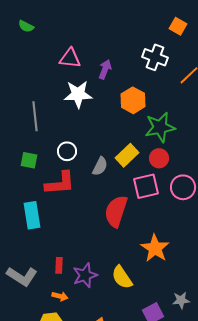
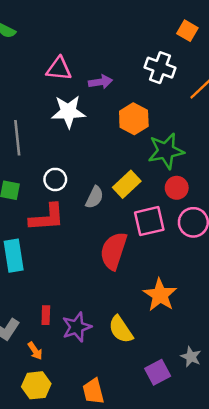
purple arrow: (105, 69) -> (101, 82), turned 60
red circle: (159, 158) -> (177, 188), moved
orange arrow: (60, 296) -> (35, 351), moved, turned 42
gray star: (181, 300) -> (191, 357), turned 30

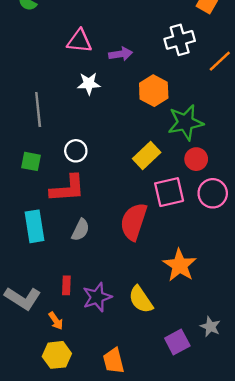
white cross: (160, 68) -> (180, 40), turned -36
white star: (68, 112) -> (89, 84), size x0.7
gray semicircle: (95, 197) -> (81, 230), moved

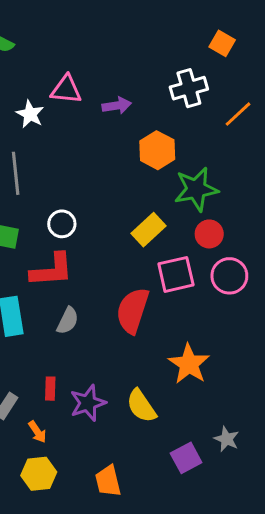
white star: (89, 84) -> (30, 114), moved, turned 30

